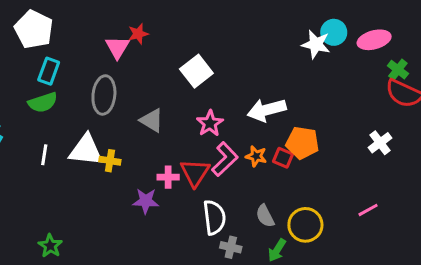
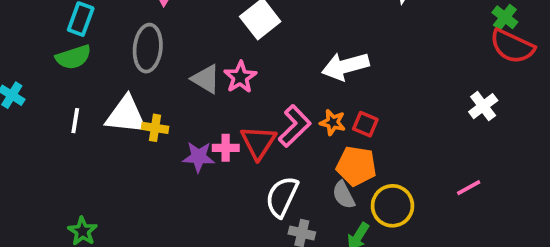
pink star: (210, 123) -> (240, 77), moved
orange pentagon: (302, 143) -> (356, 166), moved
purple star: (146, 201) -> (199, 157), moved
white semicircle: (214, 217) -> (282, 197), turned -148

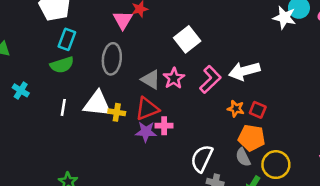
pink L-shape: (295, 126) -> (210, 79), moved
red triangle: (258, 142) -> (147, 109), moved, turned 35

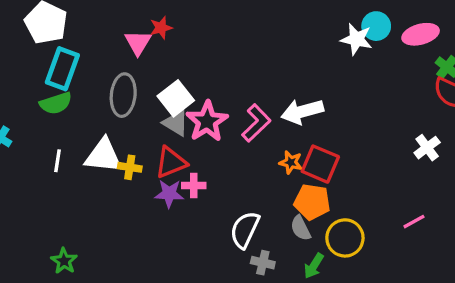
cyan rectangle: (67, 39) -> (62, 69), size x1.4
white square: (187, 39) -> (176, 98), moved
pink star: (174, 78) -> (207, 121), size x1.4
red square: (258, 110) -> (320, 164), size x1.6

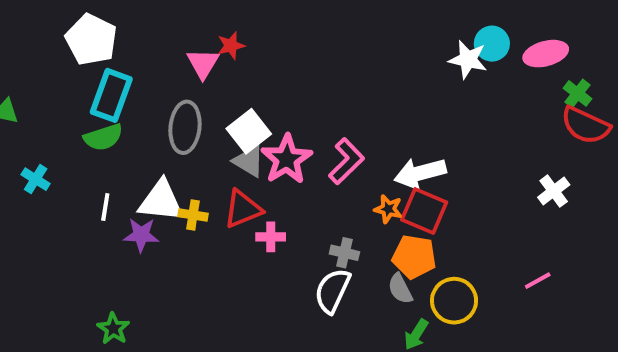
white arrow: (302, 111) -> (420, 173), moved
purple star: (169, 194) -> (141, 235), moved
gray cross: (263, 263) -> (344, 253), moved

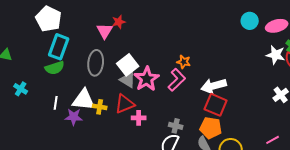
white star: (468, 60) -> (276, 55), moved
orange star: (388, 209) -> (184, 62), moved

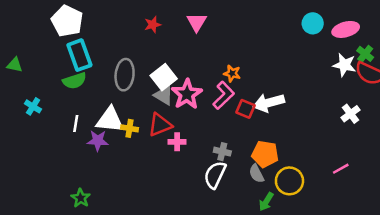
pink triangle: (105, 31) -> (197, 22), moved
cyan rectangle: (59, 47) -> (79, 55), turned -40
red square: (216, 105) -> (245, 109), moved, size x0.7

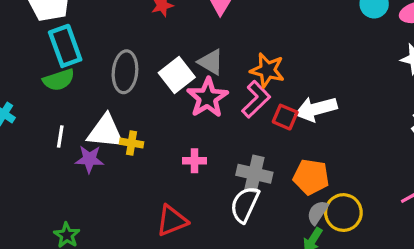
orange star: (232, 73) -> (267, 70), size x1.5
gray triangle: (164, 95) -> (211, 62), moved
red triangle: (160, 125) -> (172, 221), moved
gray cross: (222, 152) -> (254, 174), size x1.5
gray semicircle: (256, 174) -> (318, 213), moved, turned 60

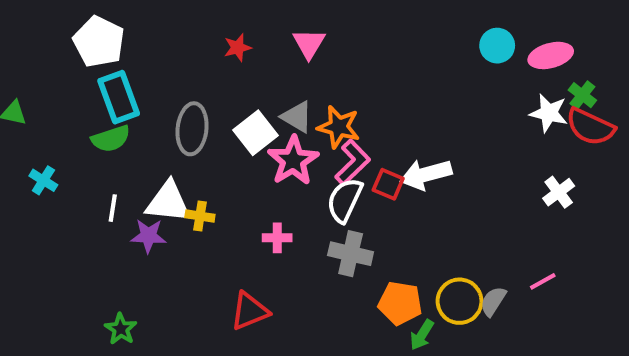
orange star: (267, 70) -> (339, 127), moved
orange pentagon: (311, 177) -> (400, 303), moved
white semicircle: (245, 204) -> (345, 200), moved
gray semicircle: (318, 213) -> (493, 301), moved

